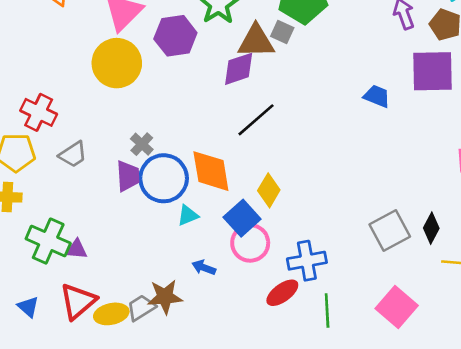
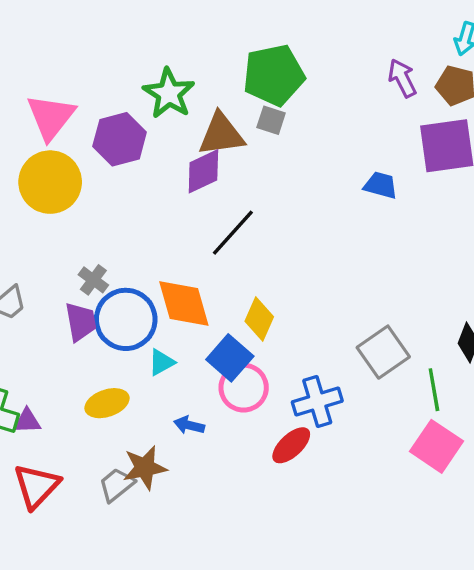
gray square: (282, 32) -> (271, 120), moved
gray square: (390, 231) -> (383, 352), moved
green line: (327, 311) -> (434, 390), moved
yellow ellipse: (111, 314) -> (107, 403), moved

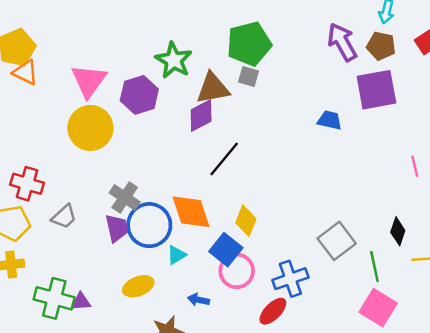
purple arrow: (402, 78) -> (342, 42), size x1.4
gray cross: (93, 280) -> (125, 197), size x1.4

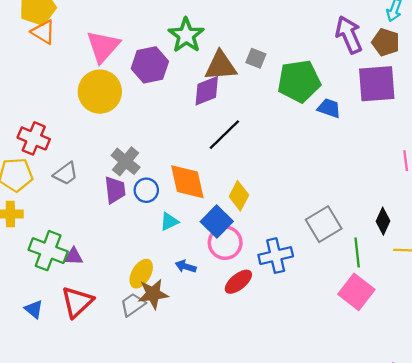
green pentagon: (249, 44) -> (299, 81), moved
blue circle: (149, 225) -> (146, 190), size x0.6
yellow ellipse: (138, 286) -> (141, 274), moved, turned -44
red ellipse: (273, 311) -> (238, 282), moved

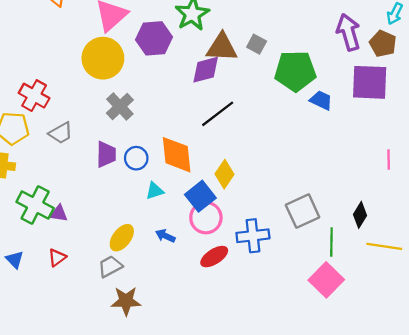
gray cross: (126, 161) -> (120, 107), moved
brown star: (153, 294) -> (126, 301), moved
red triangle: (77, 302) -> (57, 258), size x0.6

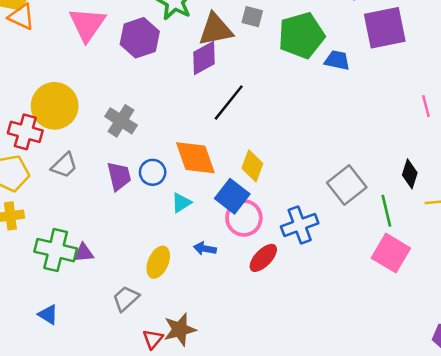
yellow circle: (103, 58) -> (55, 106), moved
red triangle: (57, 258) -> (153, 339), moved
gray trapezoid: (110, 266) -> (126, 299), moved

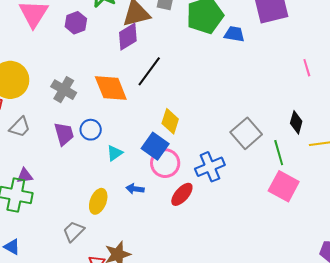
purple hexagon: (140, 38) -> (76, 23), size x0.7
orange diamond: (195, 158) -> (111, 88), moved
purple triangle: (84, 253) -> (25, 176), moved

